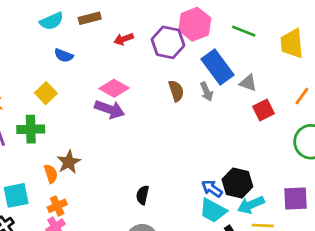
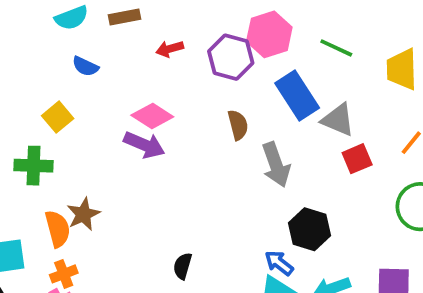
gray triangle: (248, 83) -> (338, 120), size x1.4
gray arrow: (207, 92) -> (276, 165), moved, size x1.6
orange semicircle: (51, 174) -> (58, 229), size x1.4
black hexagon: (237, 183) -> (310, 229), moved

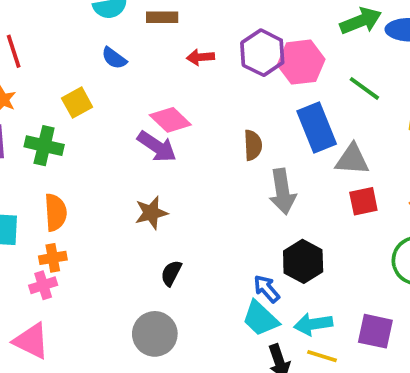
purple hexagon: (231, 57) -> (262, 53), moved
gray triangle: (338, 120) -> (352, 159), turned -30
brown star: (83, 214) -> (151, 213), moved

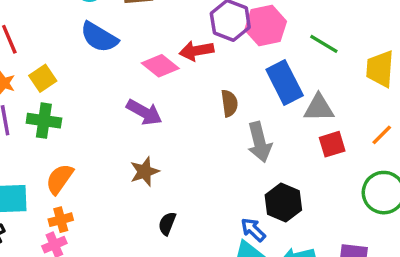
red arrow: (200, 57) -> (197, 51), moved, size x1.4
blue semicircle: (114, 58) -> (99, 37), size x1.6
yellow square: (77, 103) -> (43, 78), moved
pink diamond: (170, 120) -> (160, 66), moved
orange semicircle: (56, 212) -> (60, 179), turned -136

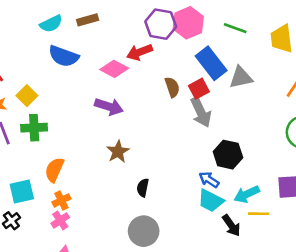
red square: (332, 144) -> (199, 89), moved

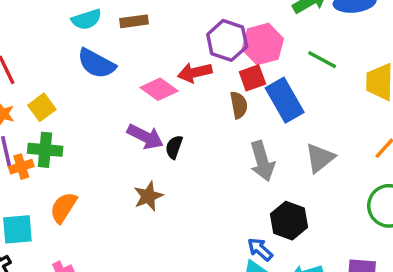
gray triangle: (241, 78) -> (320, 158), moved, turned -35
brown semicircle: (172, 87) -> (239, 105), moved
red square: (199, 89) -> (252, 78), moved
black semicircle: (143, 188) -> (174, 147), moved
orange cross: (61, 200) -> (21, 167), moved

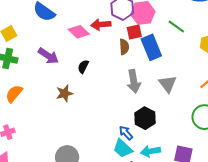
purple arrow: (145, 137) -> (48, 56), moved
gray triangle: (320, 158) -> (168, 84), turned -36

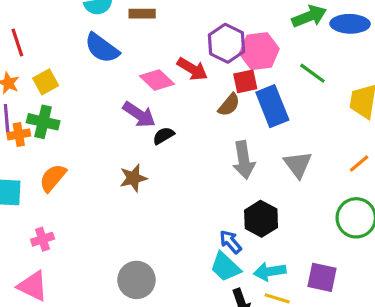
red arrow: (101, 25) -> (192, 69), turned -144
brown semicircle: (124, 47) -> (229, 105), turned 42
purple arrow: (48, 56) -> (139, 115), moved
black semicircle: (83, 67) -> (163, 136), turned 32

